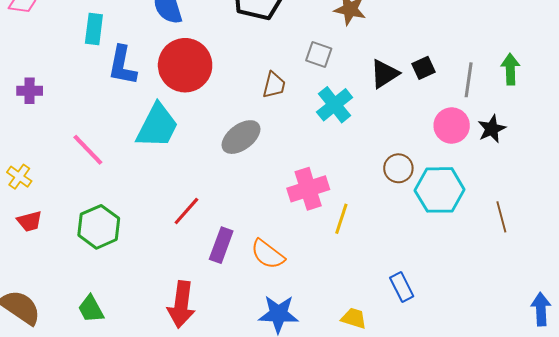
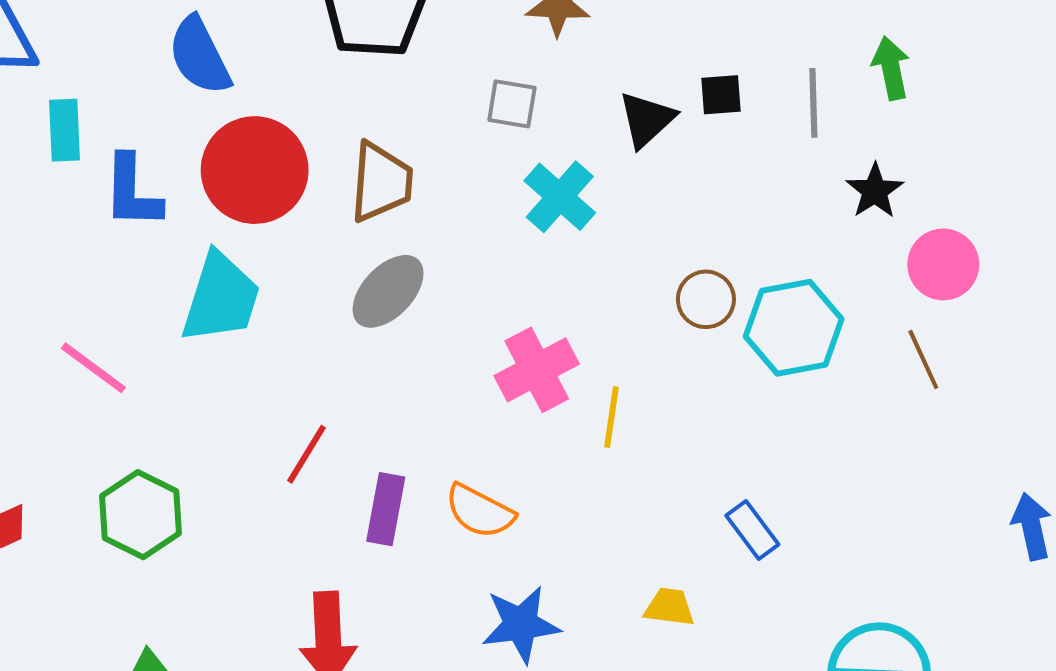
black square: (423, 68) -> (721, 95), turned 30
brown trapezoid: (274, 85) -> (381, 182), moved, size x1.5
pink circle: (452, 126) -> (943, 264), moved

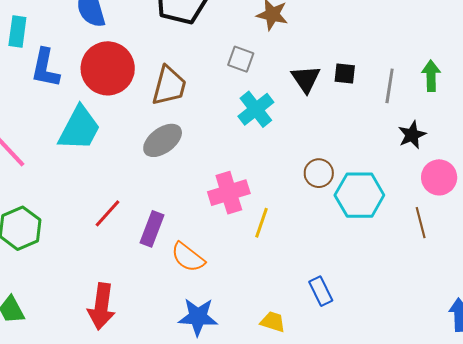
black triangle: (647, 119) -> (306, 79), turned -32
purple rectangle: (386, 509) -> (152, 229), moved

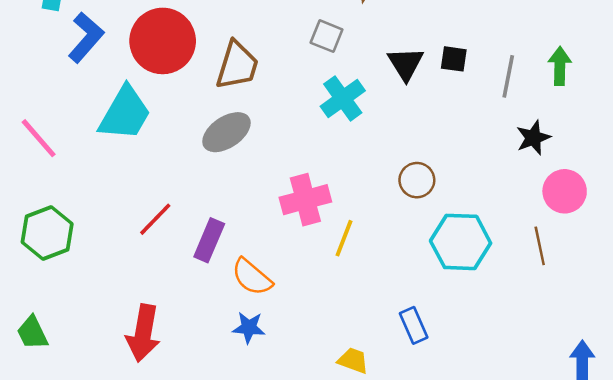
blue L-shape: (45, 68) -> (86, 37), turned -153
cyan hexagon: (359, 195) -> (461, 242), moved
blue star: (198, 317) -> (249, 328), moved, size x0.7

